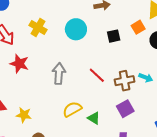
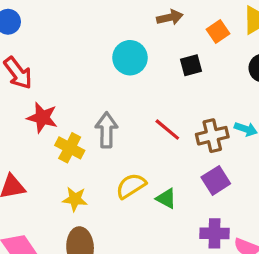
yellow cross: (38, 27) -> (70, 148), moved
orange square: (138, 27) -> (218, 31), moved
yellow star: (24, 115) -> (75, 199), moved

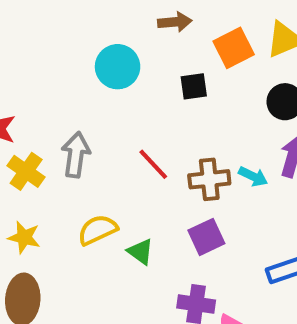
orange square: (218, 31) -> (234, 48), size x1.4

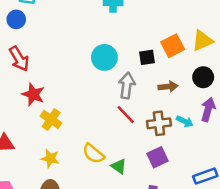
brown arrow: (175, 22) -> (168, 87), moved
black square: (194, 86) -> (147, 57), moved
gray arrow: (76, 155) -> (127, 86), moved
yellow semicircle: (98, 230) -> (93, 154), turned -115

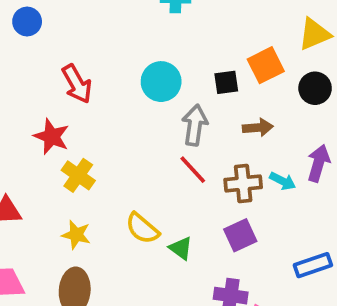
yellow triangle: (202, 41) -> (315, 34), moved
red arrow: (19, 59) -> (77, 84), moved
black circle: (203, 77) -> (315, 88), moved

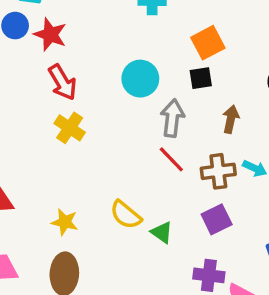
orange square: (266, 65) -> (208, 43), moved
brown arrow: (258, 128) -> (231, 119), turned -72
red star: (52, 137) -> (50, 34), moved
yellow cross: (78, 175) -> (70, 128), moved

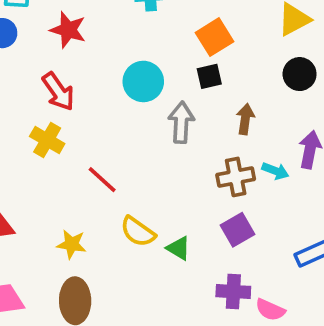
red star: (50, 34) -> (68, 30), moved
yellow cross: (70, 128) -> (47, 140), moved
red line: (171, 159) -> (102, 180), moved

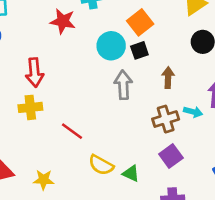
red star: (68, 30) -> (63, 21), moved
cyan circle: (143, 81) -> (111, 46), moved
red arrow: (58, 92) -> (35, 73), turned 36
yellow cross: (47, 140) -> (30, 107), turned -30
yellow star: (72, 244) -> (44, 180), moved

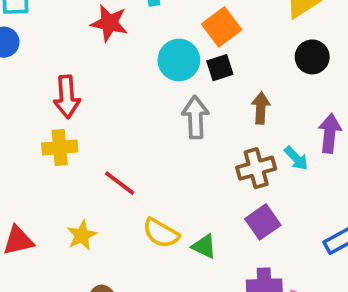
cyan arrow: (193, 112) -> (296, 158), turned 30
yellow star: (44, 180) -> (82, 235), moved, turned -30

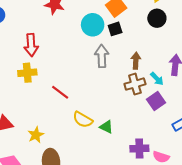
black circle: (312, 57) -> (157, 18), moved
brown arrow: (261, 108) -> (136, 61), moved
purple square: (263, 222) -> (156, 101), moved
yellow star: (82, 235) -> (36, 135), moved

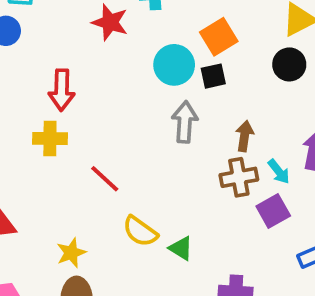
yellow star: (36, 135) -> (71, 253), moved

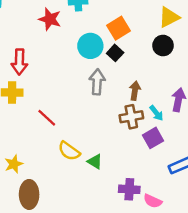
black square: (213, 76) -> (115, 53), turned -35
yellow star: (71, 253) -> (14, 164), moved

